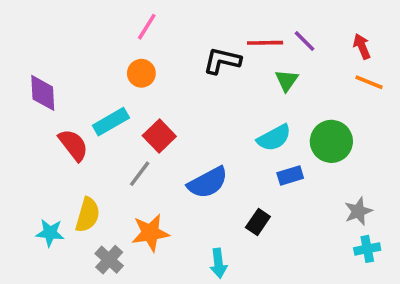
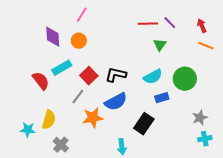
black L-shape: (222, 61) -> (116, 75), moved
purple diamond: (43, 93) -> (53, 37), moved
black rectangle: (258, 222) -> (144, 124), size x1.5
orange star: (150, 233) -> (93, 118), moved

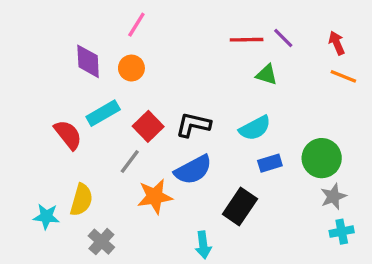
green triangle: (160, 45) -> (267, 75), turned -48
green circle: (185, 79) -> (322, 158), moved

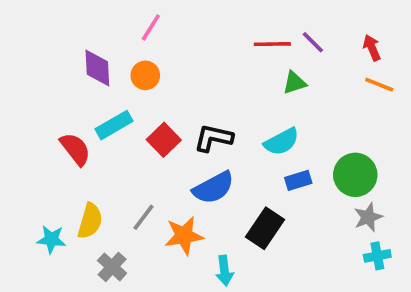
green triangle: (267, 75) -> (294, 83), turned -35
gray line: (130, 161) -> (143, 217), moved
orange star: (155, 196) -> (184, 236), moved

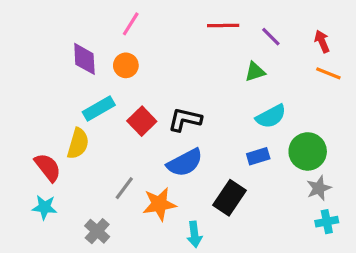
red line: (272, 44) -> (223, 25), moved
cyan semicircle: (282, 142) -> (271, 116), moved
red semicircle: (75, 149) -> (48, 167), moved
yellow semicircle: (90, 221) -> (78, 143), moved

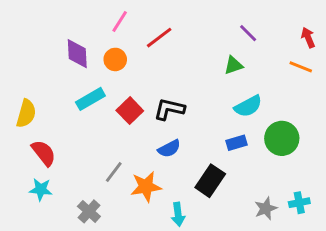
red line: (223, 25) -> (159, 38), moved, turned -36
red arrow: (322, 41) -> (308, 38), moved
yellow semicircle: (78, 143) -> (26, 114), moved
blue semicircle: (185, 163) -> (169, 149), size x0.7
gray star: (319, 188) -> (266, 208), moved

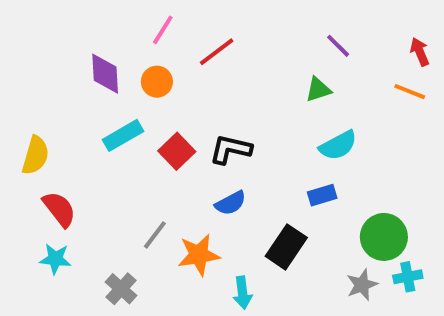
green circle: (282, 138) -> (384, 237), moved

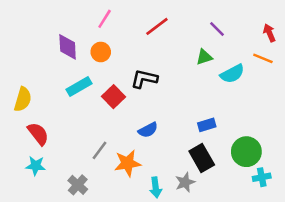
red line: (217, 52) -> (157, 26), moved
cyan semicircle: (338, 145) -> (232, 74), moved
black L-shape: (231, 149) -> (144, 79), moved
black rectangle: (286, 247) -> (202, 158), moved, turned -64
gray star: (362, 285) -> (185, 182), moved

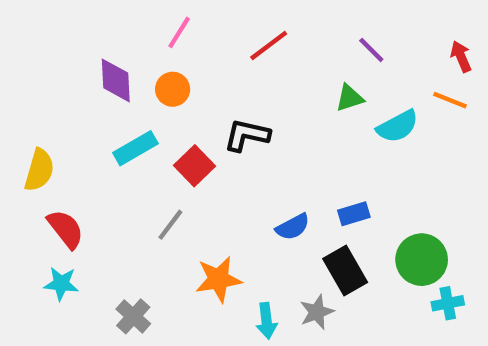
blue semicircle: (148, 130) -> (293, 227), moved
gray line: (99, 150) -> (170, 225), moved

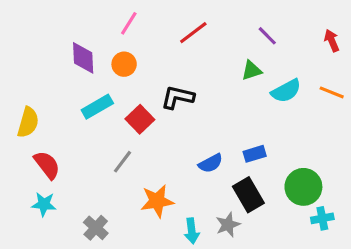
orange line: (450, 100) -> (332, 92), moved

